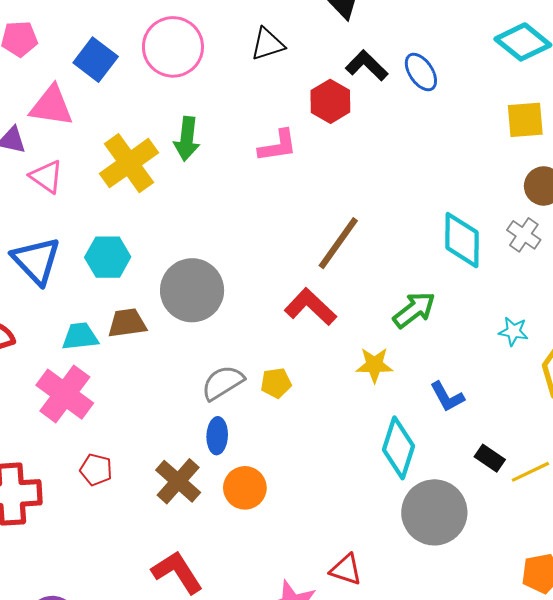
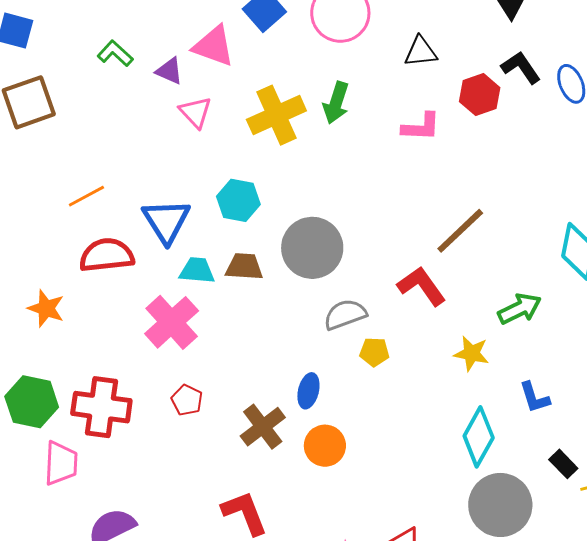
black triangle: (268, 44) -> (421, 52), moved
blue triangle: (36, 261) -> (166, 221), moved
gray semicircle: (223, 383) -> (345, 314), moved

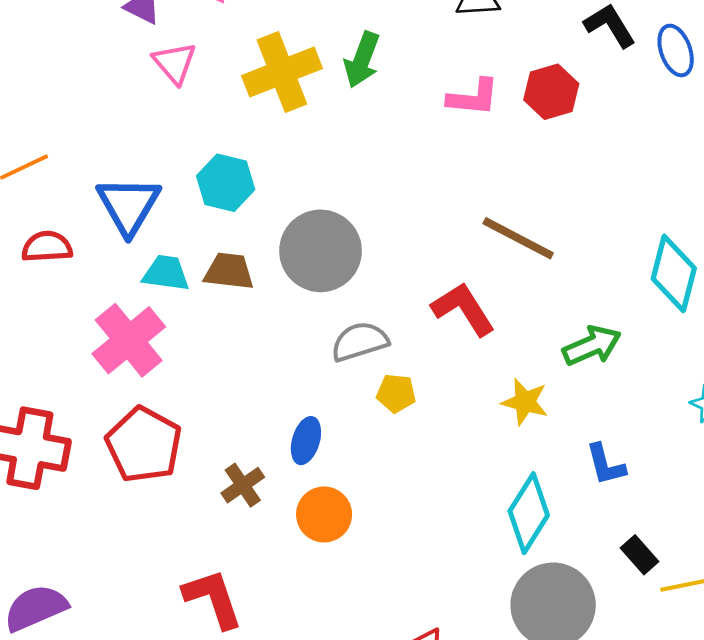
red hexagon: (480, 95) -> (551, 92), moved
brown line: (460, 231) -> (518, 238), turned 68
red semicircle: (107, 255) -> (47, 247), size x0.7
red pentagon: (187, 400) -> (144, 445), size x1.8
brown cross: (263, 427) -> (243, 485), size x0.7

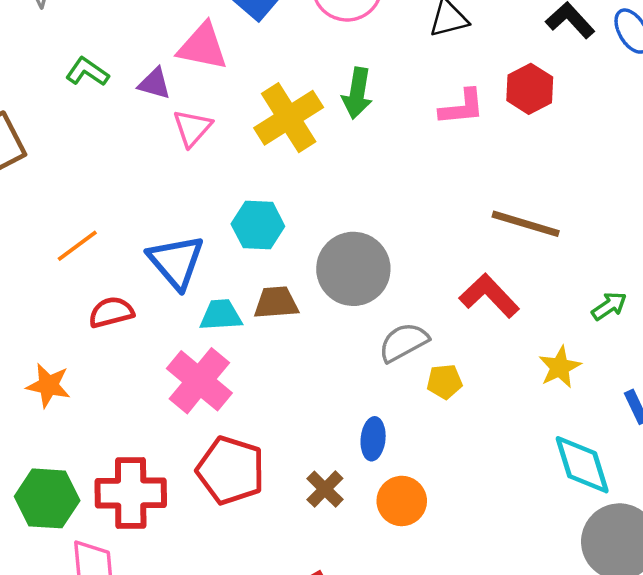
pink triangle: (175, 63) -> (192, 128), turned 33
green arrow: (592, 346) -> (609, 306), size x0.7
yellow star: (525, 402) -> (560, 367), turned -30
cyan diamond: (529, 513) -> (582, 465), turned -38

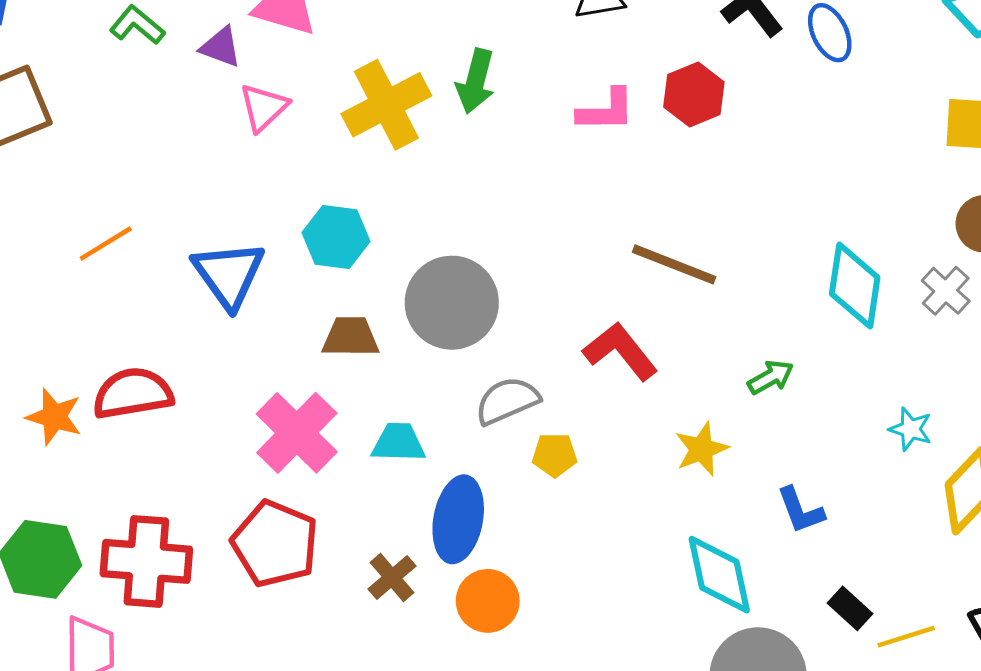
red semicircle: (111, 312) -> (133, 393), moved, size x1.4
cyan trapezoid: (221, 315) -> (398, 443), moved
pink cross: (199, 381) -> (297, 433), moved
blue ellipse: (373, 439) -> (458, 519), size x1.6

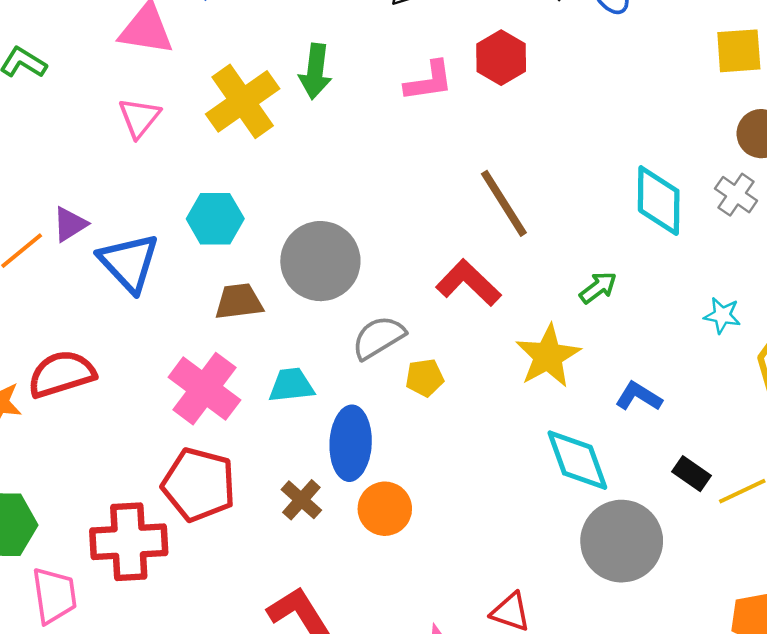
purple triangle: (221, 47) -> (70, 224), moved, turned -45
brown line: (674, 264) -> (504, 203), turned 44
yellow star: (702, 449) -> (548, 356), size x1.4
blue L-shape: (801, 510) -> (639, 396), turned 150
red cross: (146, 561) -> (129, 542), moved

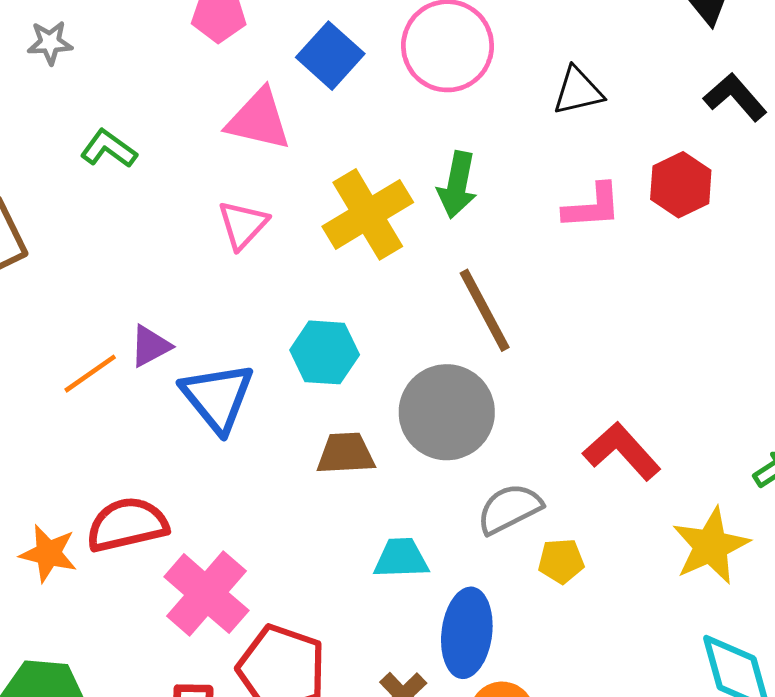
brown line: (504, 203) -> (485, 310), moved
pink cross: (204, 389) -> (206, 594), moved

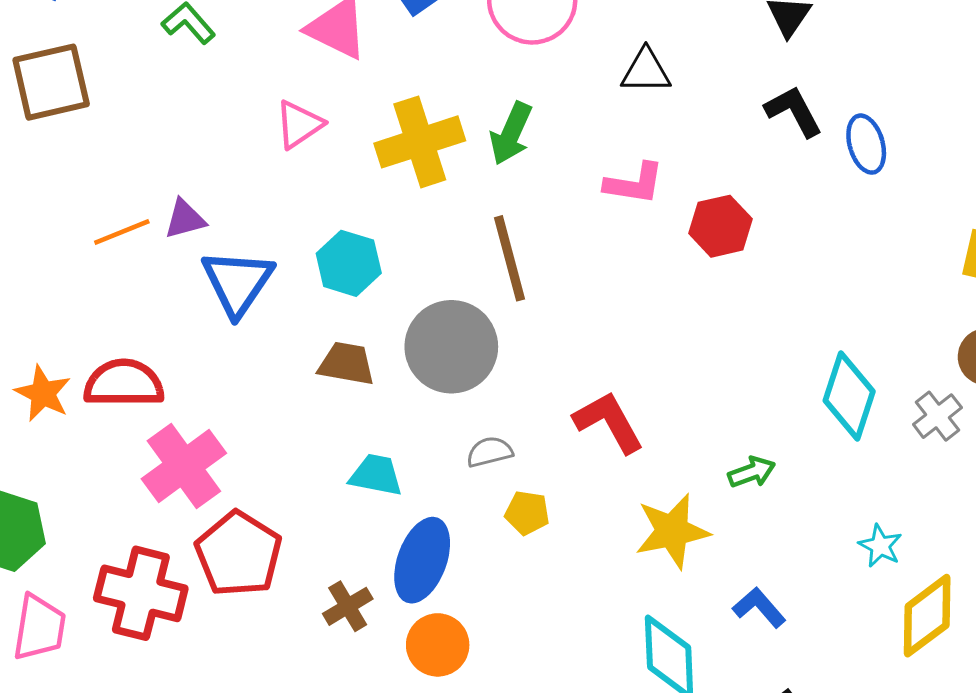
red hexagon: (681, 185) -> (721, 226), moved
gray semicircle: (509, 509) -> (490, 452), size x0.7

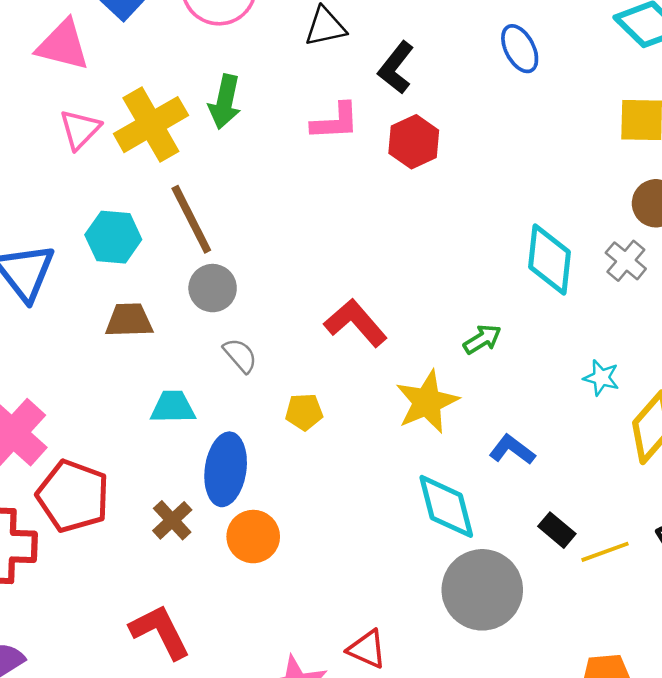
black L-shape: (794, 111) -> (396, 68), moved, turned -102
pink triangle: (299, 124) -> (80, 129), moved
brown line: (510, 258) -> (191, 219), moved
gray circle: (451, 347) -> (213, 288), size x0.6
gray semicircle: (490, 452) -> (240, 355), moved, turned 75

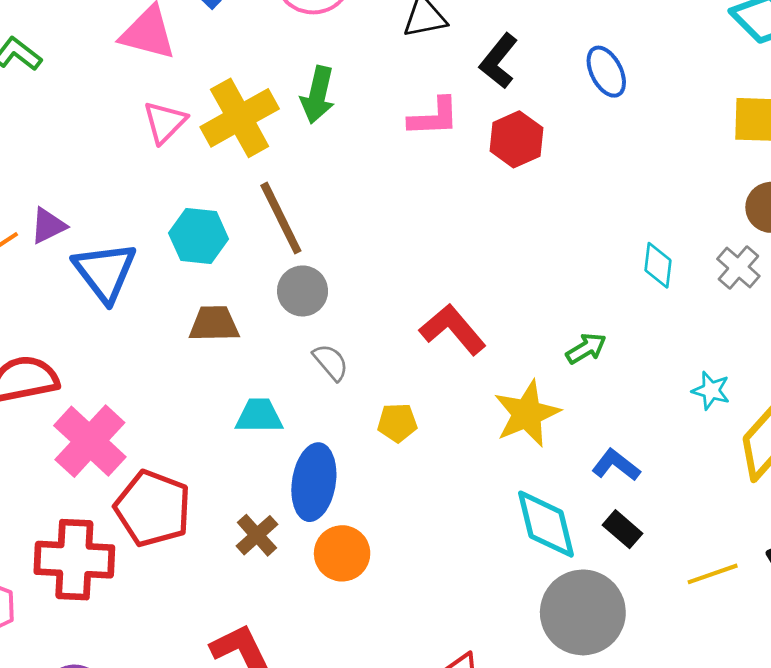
blue ellipse: (520, 49) -> (606, 72), moved
cyan diamond: (549, 260) -> (658, 265), size x0.6
black rectangle: (557, 530) -> (623, 529), moved

